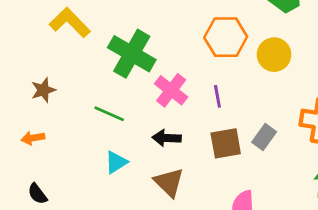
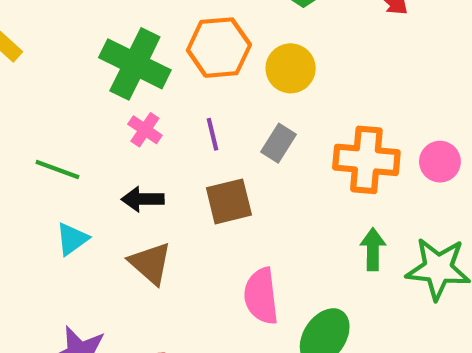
green cross: (132, 54) -> (135, 64), moved
pink cross: (171, 90) -> (145, 130), size x0.7
gray rectangle: (264, 137) -> (279, 143), moved

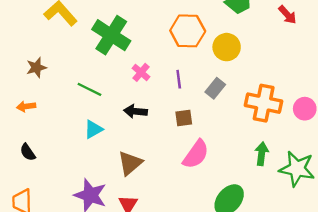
green cross: (135, 64) -> (111, 35), moved
brown square: (229, 201) -> (184, 118), size x0.7
brown triangle: (150, 263) -> (130, 163), moved, turned 32
pink semicircle: (261, 296) -> (196, 154), moved, turned -144

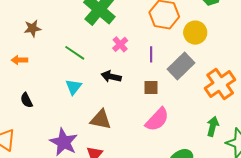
gray rectangle: (215, 88) -> (181, 66), size x1.5
orange cross: (264, 103) -> (220, 84), turned 36
cyan triangle: (93, 129) -> (74, 87), turned -30
black semicircle: (28, 152) -> (27, 100), moved
brown triangle: (130, 163) -> (101, 120), turned 45

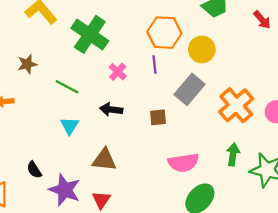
brown star: (32, 28) -> (27, 64), moved
purple line: (151, 54) -> (155, 65), moved
black semicircle: (27, 100) -> (34, 170), moved
pink semicircle: (157, 119) -> (183, 163), moved, turned 44

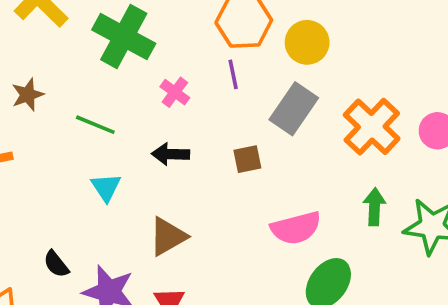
brown triangle: (104, 160) -> (168, 236), turned -30

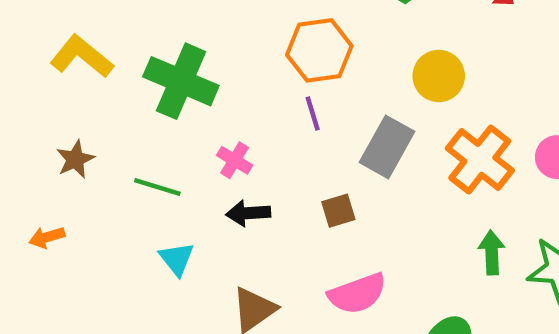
yellow circle: (307, 42) -> (439, 76), moved
pink cross: (175, 92) -> (235, 160), moved
pink semicircle: (296, 228) -> (357, 294), moved

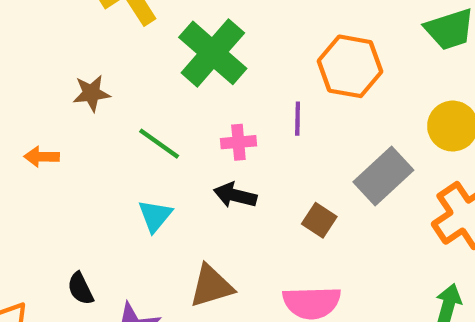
purple line: (313, 113) -> (298, 119), moved
pink cross: (235, 160) -> (238, 142), turned 36
brown square: (338, 211) -> (319, 220), turned 32

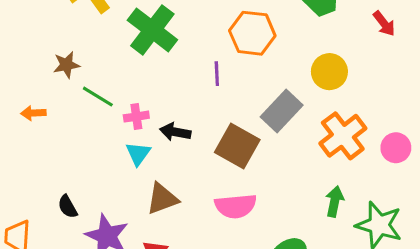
pink cross: (238, 142) -> (136, 117), moved
green line: (159, 144) -> (98, 97), moved
cyan triangle: (155, 216) -> (138, 154), moved
brown square: (319, 220) -> (237, 146), size x1.8

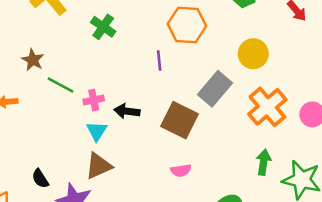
green cross: (152, 30) -> (103, 27), size x0.6
brown star: (66, 65) -> (33, 60), turned -30
brown triangle: (162, 199) -> (98, 166), moved
pink semicircle: (236, 206) -> (181, 170), size x0.6

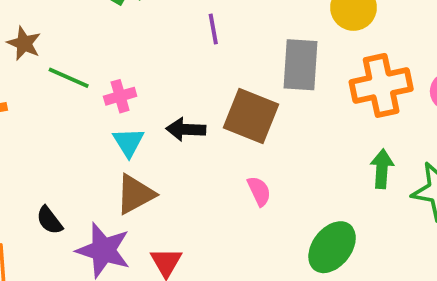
gray rectangle: (215, 89) -> (300, 65), turned -32
orange cross: (267, 107) -> (381, 85), turned 33
black arrow: (127, 111) -> (186, 129), moved
pink semicircle: (181, 170) -> (259, 191), turned -102

